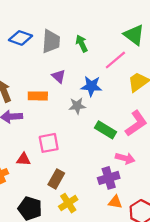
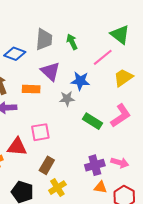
blue diamond: (20, 38) -> (15, 54), moved
purple triangle: (59, 76) -> (50, 71), size x1.5
pink arrow: (125, 158) -> (120, 163), moved
red triangle: (24, 159) -> (17, 147), size x1.5

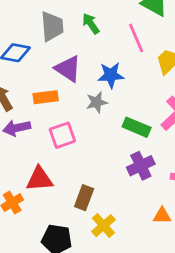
pink line: (103, 57) -> (136, 38), turned -65
pink square: (40, 132) -> (62, 135), moved
purple cross: (95, 165) -> (141, 166), moved

